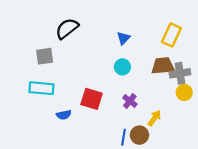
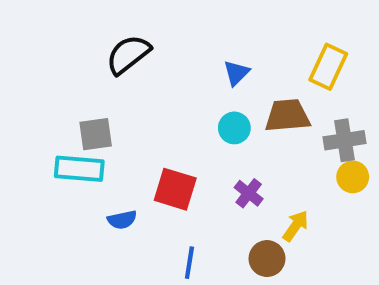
gray square: (45, 56) -> (96, 134), moved
brown trapezoid: (163, 66) -> (287, 116), moved
blue line: (123, 137) -> (189, 263), moved

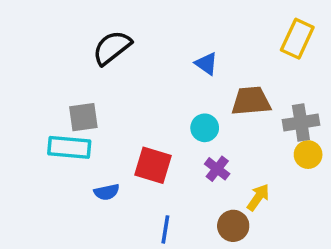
yellow rectangle: (328, 67) -> (297, 39), moved
blue triangle: (236, 73) -> (206, 64), turned -40
cyan circle: (234, 128) -> (205, 128), moved

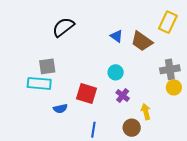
brown trapezoid: (251, 101) -> (142, 41), moved, turned -140
yellow arrow: (258, 197) -> (146, 112), turned -49

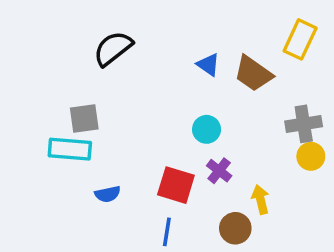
red square: (86, 93) -> (176, 185), moved

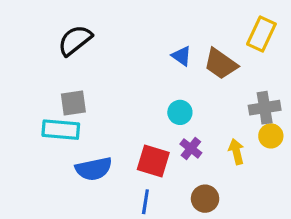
black semicircle: (113, 48) -> (75, 40), moved
blue semicircle: (108, 194) -> (94, 169), size x1.6
yellow arrow: (260, 199) -> (236, 152), moved

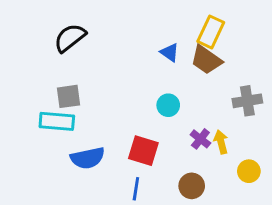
yellow rectangle: (261, 34) -> (211, 32), moved
yellow circle: (271, 136) -> (249, 171), moved
purple cross: (191, 148) -> (200, 139), moved

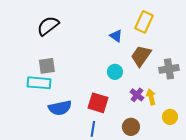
brown trapezoid: (206, 60) -> (141, 56), moved, turned 90

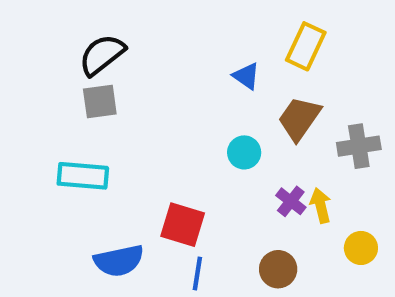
gray square: (47, 66) -> (100, 101), moved
red square: (98, 103) -> (183, 225), moved
blue semicircle: (60, 108) -> (119, 261), moved

